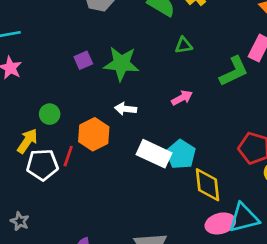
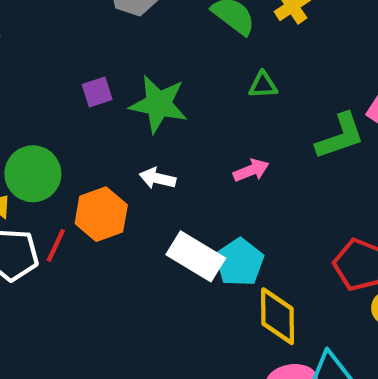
green circle: (50, 114) -> (33, 174), size x1.6

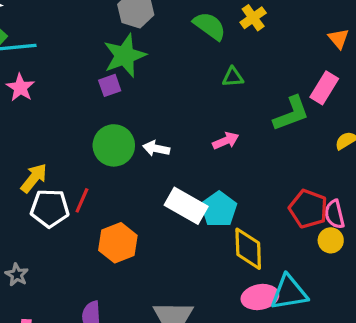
green star: (158, 104) -> (125, 56), moved, turned -30
green circle: (33, 174) -> (114, 145), moved
orange hexagon: (101, 214) -> (118, 243), moved

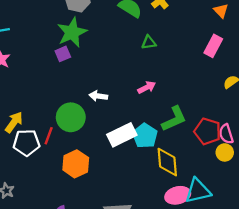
green L-shape: (291, 114) -> (174, 119), moved
green circle: (114, 145) -> (71, 117), moved
white rectangle: (186, 206) -> (122, 135), turned -52

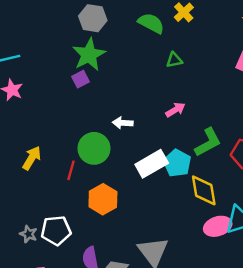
white pentagon: (26, 143) -> (56, 230), moved

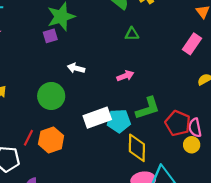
white arrow: (123, 123) -> (76, 68), moved
cyan pentagon: (177, 163) -> (119, 121), turned 30
red line: (71, 170) -> (28, 138), moved

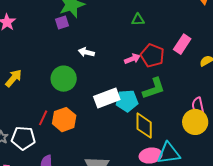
pink rectangle: (192, 44) -> (182, 44), moved
red pentagon: (178, 123) -> (152, 55), moved
yellow circle: (192, 145) -> (195, 122), size x1.6

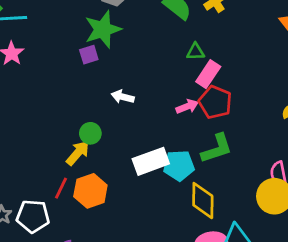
pink rectangle: (182, 44) -> (208, 74), moved
yellow arrow: (14, 78) -> (78, 153), moved
green circle: (64, 79) -> (90, 133), size x0.6

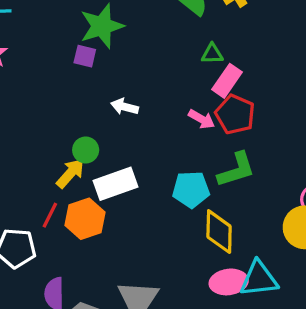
purple square: (89, 55) -> (85, 56), turned 30
pink arrow: (187, 106) -> (202, 119), turned 50
white rectangle: (151, 161) -> (116, 184), moved

